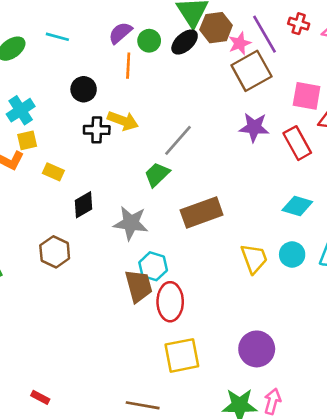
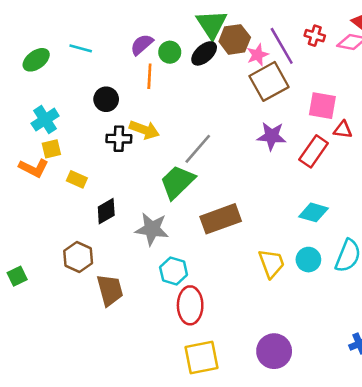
red rectangle: (297, 143) -> (314, 151), turned 64
green trapezoid: (157, 174) -> (177, 182), size x1.4
brown trapezoid: (139, 286) -> (110, 290), moved

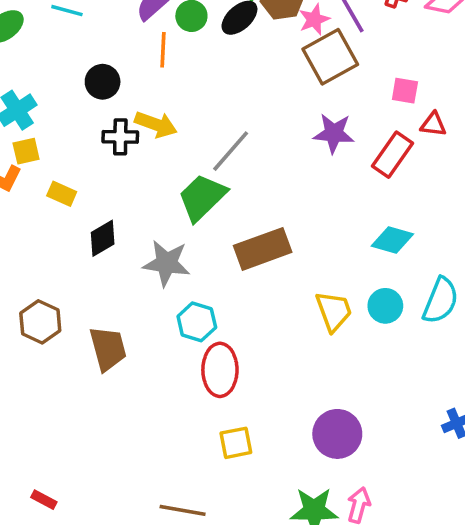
pink square: (322, 106) -> (405, 91), size x0.7
brown hexagon: (78, 257) -> (40, 322), moved
yellow square: (202, 358) -> (236, 443), size x0.7

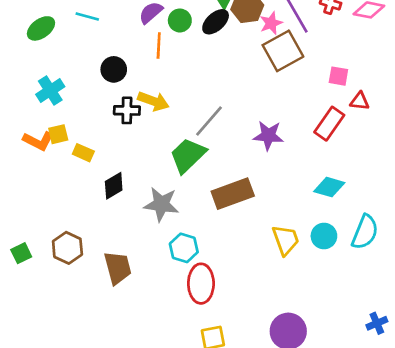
purple star: (334, 133) -> (268, 136), moved
yellow square: (26, 151) -> (58, 134), moved

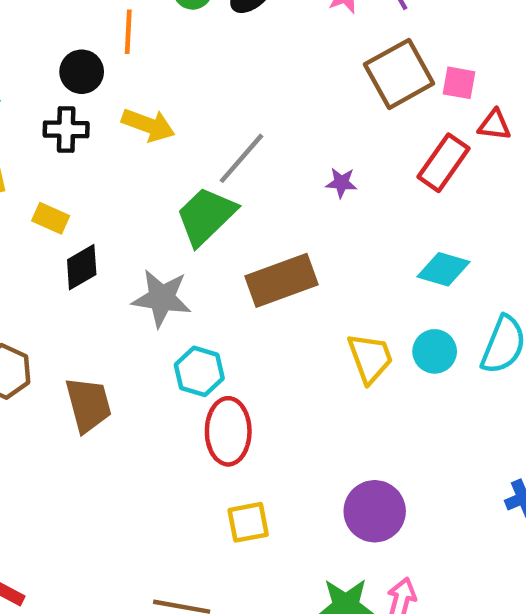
orange line: (159, 46) -> (128, 32), moved
brown square: (283, 51) -> (399, 74), moved
black cross: (127, 110) -> (66, 129), moved
purple star: (268, 136) -> (341, 183), size x0.6
yellow rectangle: (83, 153) -> (51, 218), moved

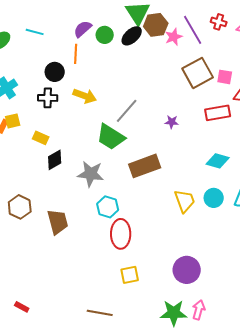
red rectangle: (443, 163) -> (218, 113), turned 45
green trapezoid: (206, 216) -> (111, 137), turned -104

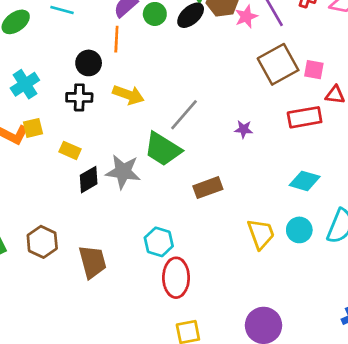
brown rectangle: (145, 166) -> (208, 188), size x0.7
gray star: (91, 174) -> (123, 172), moved

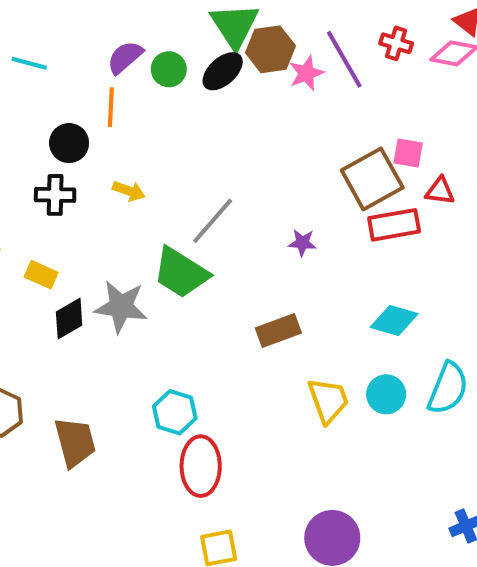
brown square: (278, 64) -> (372, 179), moved
yellow arrow: (128, 95) -> (129, 191), size x0.7
brown rectangle: (208, 188) -> (278, 331), moved

